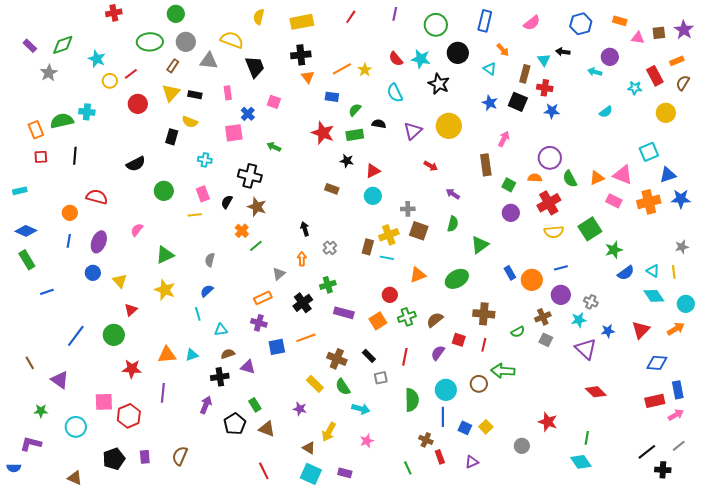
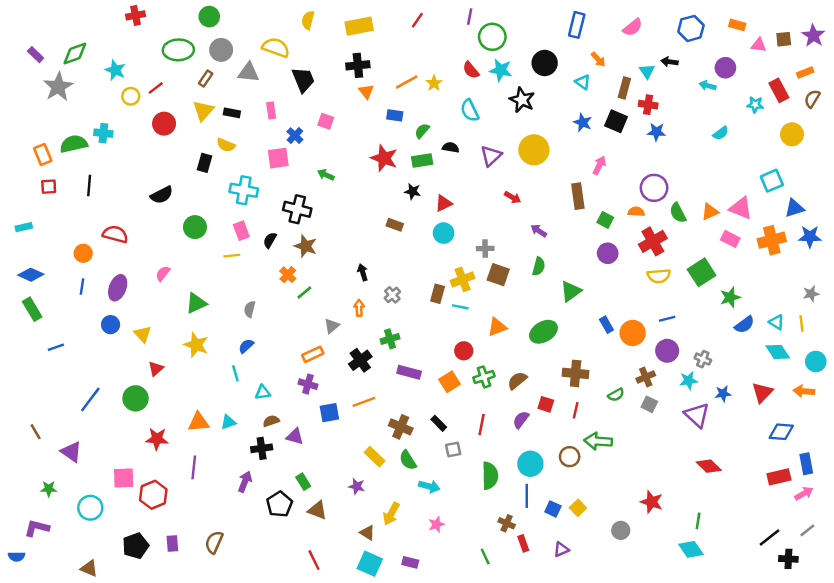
green circle: (436, 25) -> (492, 37), moved
gray star: (49, 73) -> (58, 87), size x1.4
cyan cross: (205, 160) -> (244, 190), size x1.6
orange arrow: (676, 329) -> (804, 391), turned -144

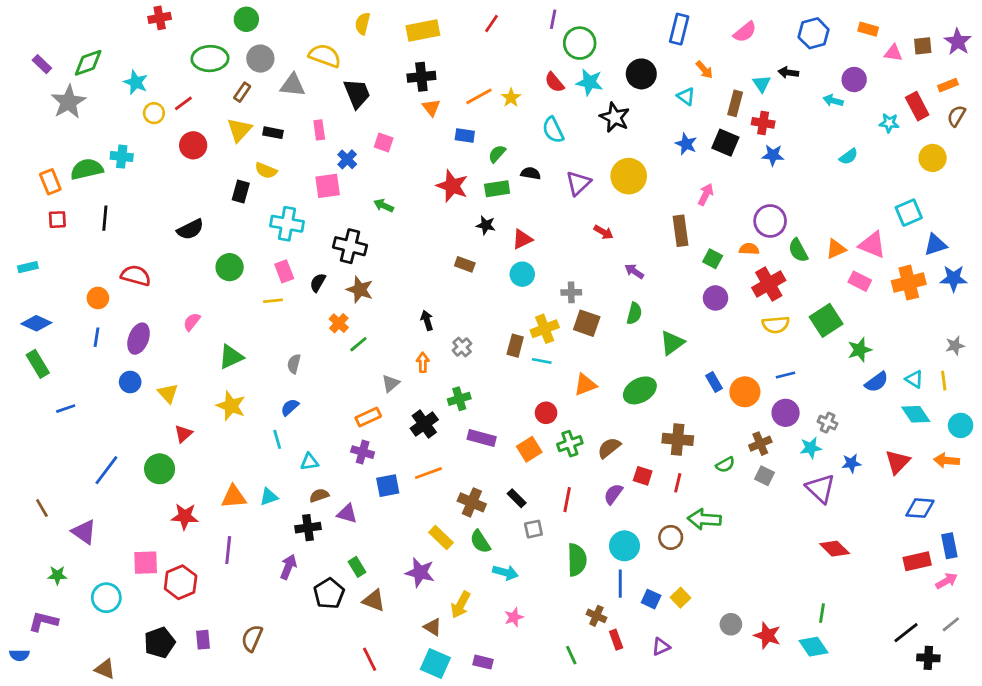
purple star: (357, 486) -> (420, 572), size x1.5
red star: (652, 502) -> (767, 635), moved

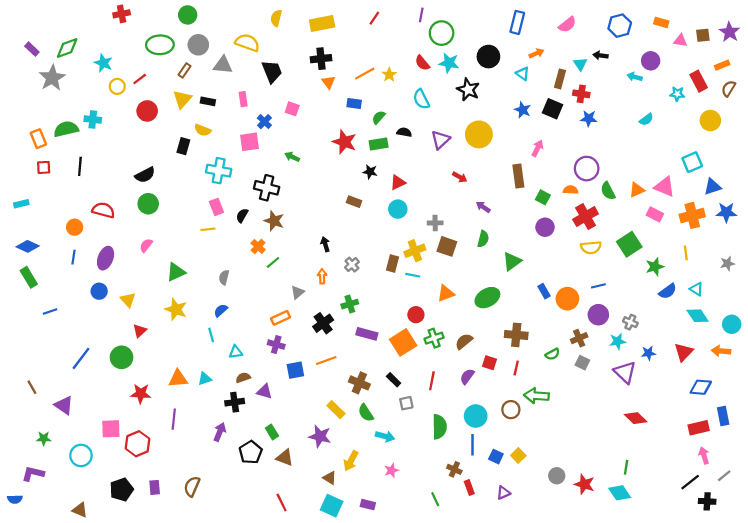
orange arrow: (704, 70) -> (536, 53), turned -72
green circle: (230, 267) -> (148, 204), moved
yellow line: (944, 381) -> (686, 253), moved
orange square: (529, 449) -> (403, 342), size x1.4
pink arrow: (947, 581) -> (704, 455), moved, turned -77

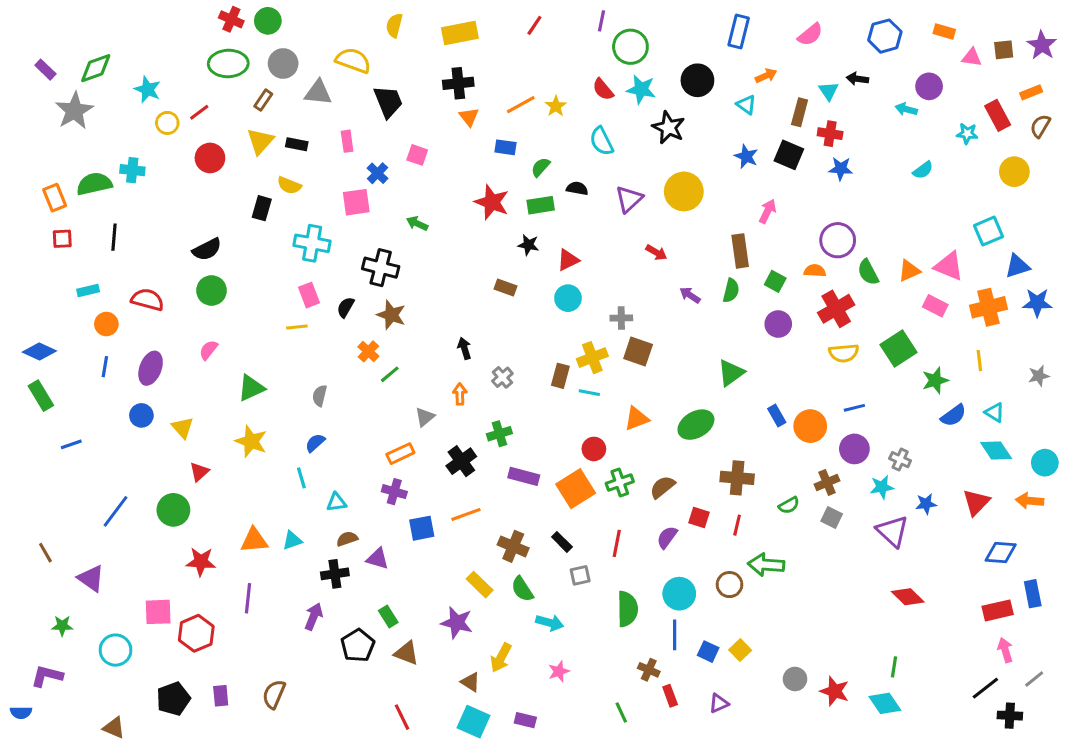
red cross: (122, 14) -> (231, 19), moved, turned 35
cyan rectangle: (21, 204) -> (88, 291), moved
green semicircle: (483, 239) -> (731, 291), moved

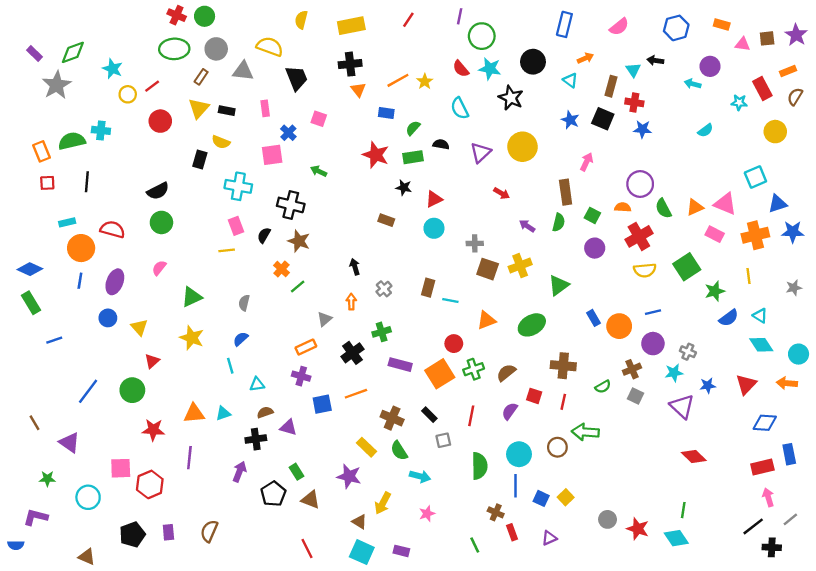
orange circle: (106, 324) -> (81, 248), size x1.5
yellow cross: (592, 358) -> (520, 266), moved

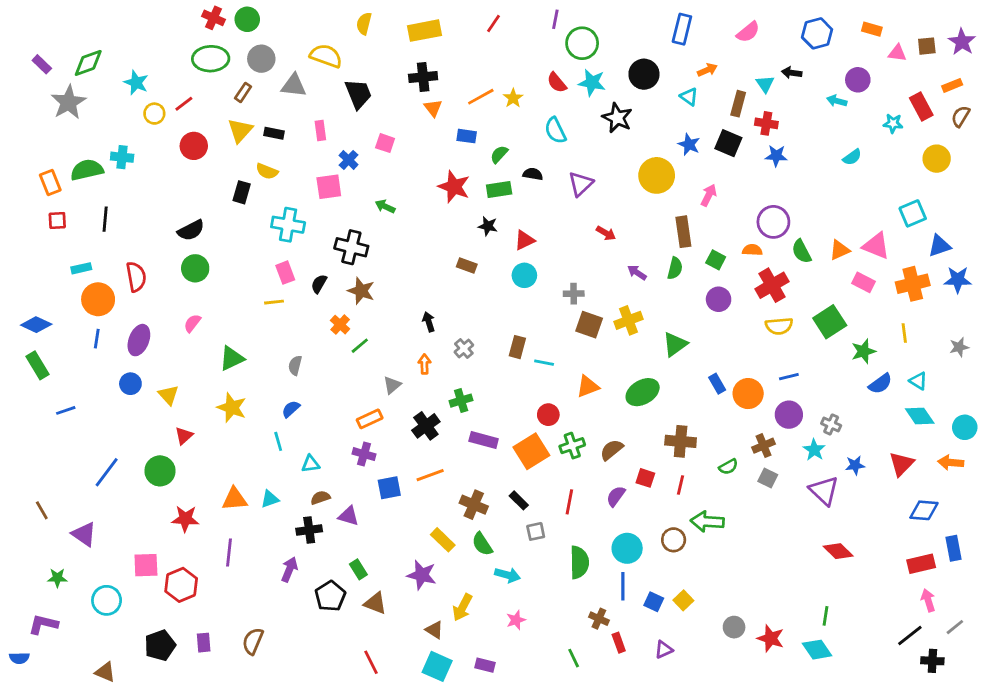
yellow circle: (523, 147) -> (657, 175), moved
red semicircle: (113, 229) -> (136, 277), turned 65
cyan star: (674, 373) -> (814, 450), turned -30

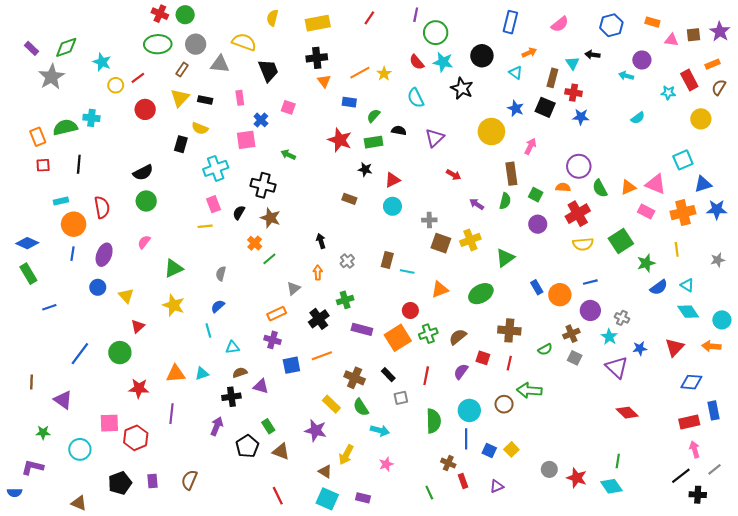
cyan cross: (288, 225) -> (216, 168), turned -30
brown line: (42, 510) -> (31, 382), turned 32

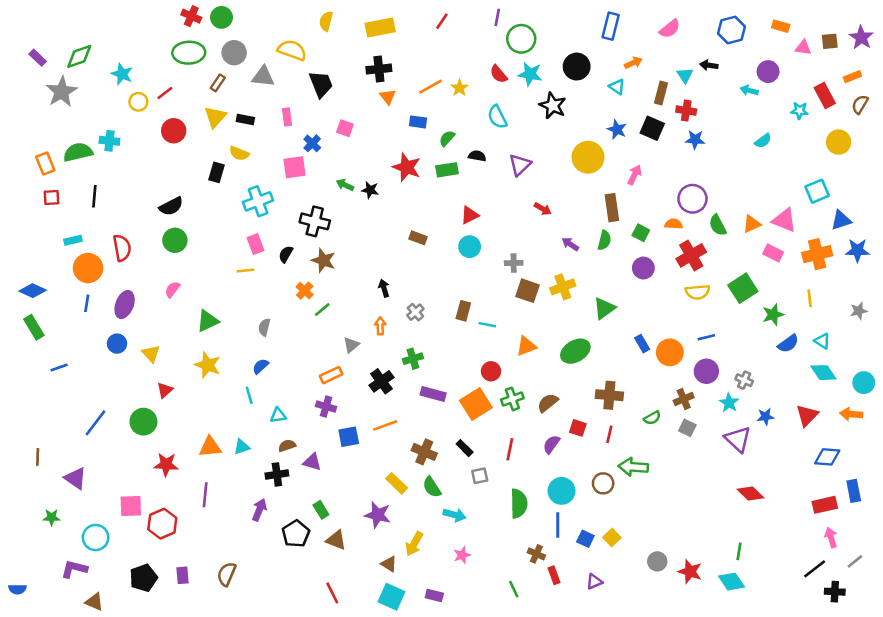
black star: (365, 169) -> (370, 190), moved
purple L-shape: (33, 467) -> (74, 569), moved

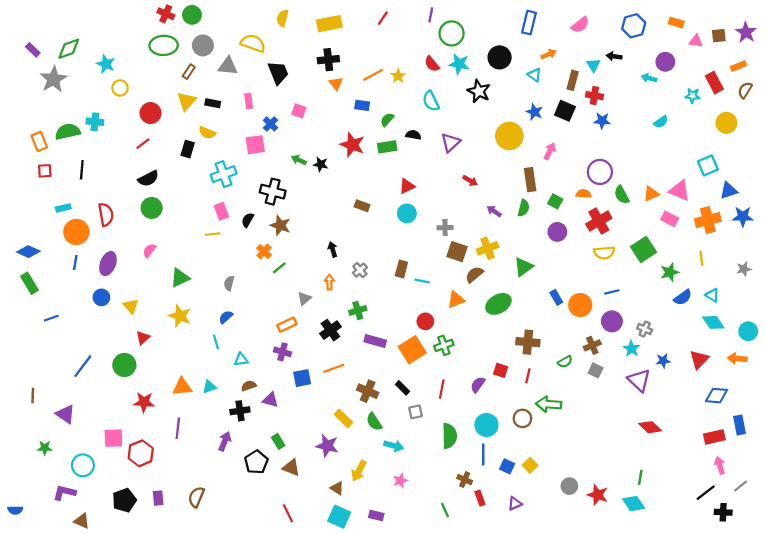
red line: (165, 93) -> (143, 144), moved
brown semicircle: (548, 403) -> (474, 274), moved

